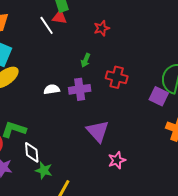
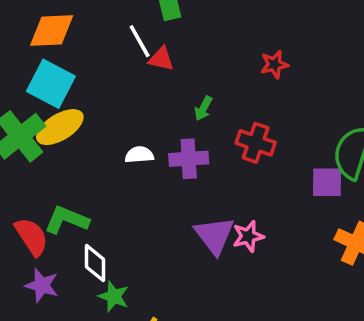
red triangle: (60, 17) -> (161, 59), moved
red star: (102, 28) -> (274, 64), moved
purple square: (159, 96) -> (327, 182), turned -30
pink star: (117, 160) -> (248, 236), moved

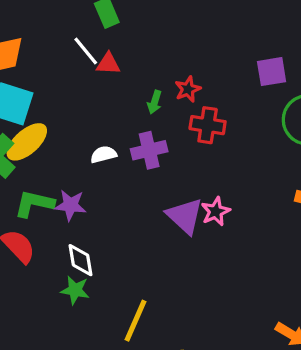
red star: (274, 64) -> (188, 89), moved
purple square: (327, 182) -> (272, 72), moved
green L-shape: (67, 220) -> (34, 204), moved
purple star: (42, 285) -> (70, 205), moved
green star: (114, 296) -> (75, 290), moved

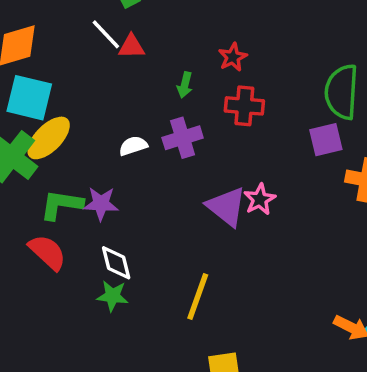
purple square: (272, 72) -> (326, 140), moved
red star: (188, 89) -> (233, 57), moved
yellow line: (135, 321) -> (198, 296), moved

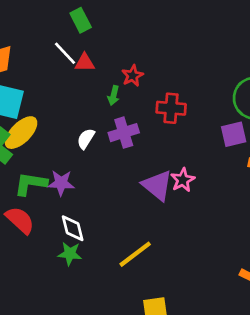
red star: (233, 57) -> (133, 76), moved
green arrow: (185, 85) -> (114, 95), moved
white semicircle: (133, 146) -> (86, 139), turned -40
yellow line: (198, 296) -> (135, 254), turned 33

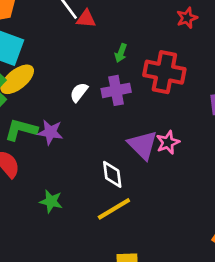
red star: (133, 76) -> (187, 18), moved
green arrow: (114, 95) -> (121, 53), moved
red cross: (171, 108) -> (164, 72), size x1.4
white diamond: (73, 228) -> (112, 174), moved

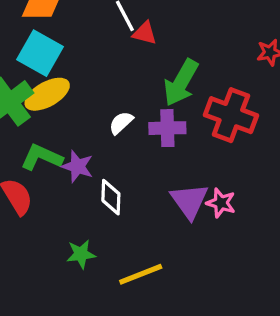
green arrow: (121, 53) -> (181, 83), size x2.0
pink star: (168, 142) -> (221, 203), turned 30
white diamond: (112, 174) -> (111, 197), moved
green star: (51, 201) -> (81, 254), moved, turned -30

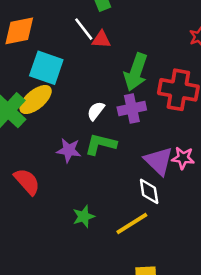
cyan square: (40, 53) -> (46, 68), moved
green L-shape: (42, 157) -> (101, 144), moved
white diamond: (111, 197) -> (149, 191), moved

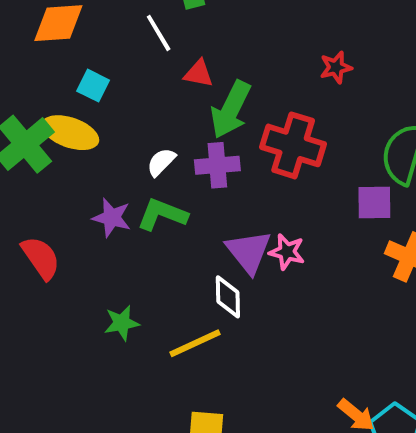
red triangle: (101, 39) -> (198, 74), moved
cyan square: (46, 68) -> (93, 86), size x0.6
yellow ellipse: (36, 100) -> (70, 133), turned 52

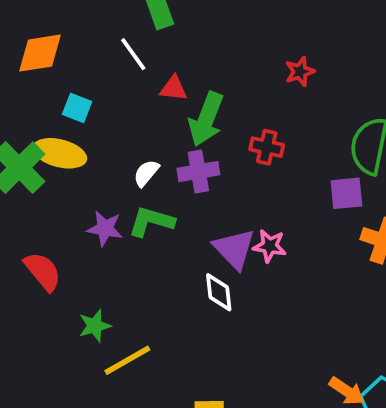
red cross: (293, 145) -> (267, 147), size x0.6
green star: (122, 323) -> (95, 326), moved
yellow line: (195, 343) -> (127, 360), moved

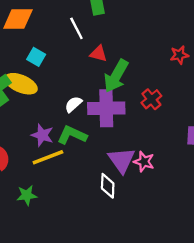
red cross: (267, 147) -> (151, 99), turned 30
purple cross: (198, 172) -> (106, 108), size x1.4
yellow line: (127, 360) -> (48, 157), moved

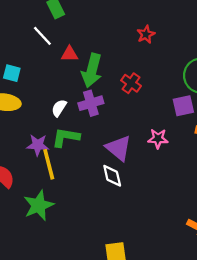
purple cross: (106, 108) -> (91, 103), size x0.7
yellow line: (48, 157) -> (49, 164), turned -68
pink star: (144, 162) -> (158, 139), moved
green star: (27, 195) -> (39, 205), size x1.5

